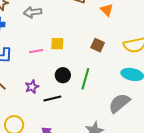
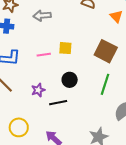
brown square: (98, 45) -> (106, 51), size x1.6
green line: (85, 79) -> (105, 84), moved

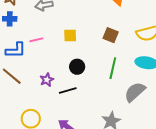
brown square: (106, 51) -> (111, 35), size x0.7
pink line: (44, 55) -> (36, 40), moved

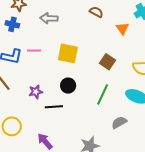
yellow square: (70, 35) -> (68, 53), size x1.5
gray semicircle: (135, 92) -> (119, 122), size x0.7

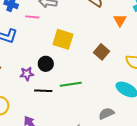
pink line: (34, 51) -> (32, 17), moved
black circle: (68, 86) -> (46, 64), moved
green line: (103, 94) -> (71, 84), moved, turned 50

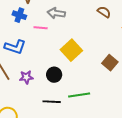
yellow square: (63, 39) -> (71, 50), turned 30
purple star: (27, 74) -> (26, 77), moved

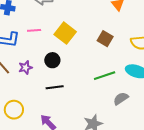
pink line: (41, 28) -> (34, 30), moved
green line: (79, 95) -> (105, 76), moved

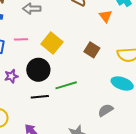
black circle: (52, 60) -> (38, 70), size x1.5
green line: (105, 76) -> (66, 85), moved

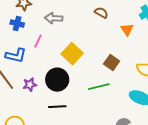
pink line: (21, 39) -> (38, 41), moved, turned -64
green line: (66, 85) -> (99, 87), moved

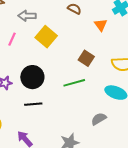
yellow square: (72, 54) -> (46, 37), moved

